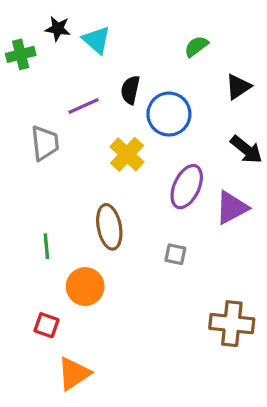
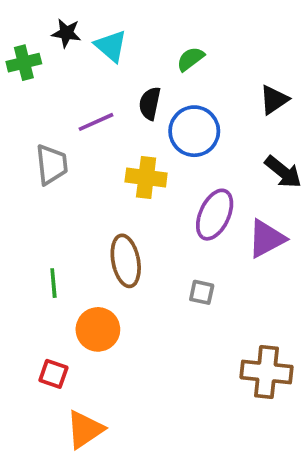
green semicircle: (196, 46) -> (191, 59), moved
yellow cross: (127, 154) -> (146, 177), turned -36

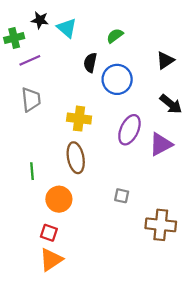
purple line: (96, 122) -> (30, 60), moved
yellow cross: (146, 177) -> (79, 119), moved
gray square: (202, 292) -> (122, 196), moved
red square: (53, 374) -> (49, 233), moved

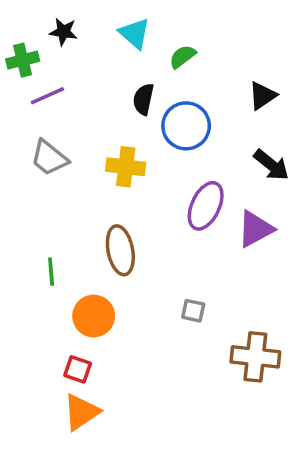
cyan triangle: (67, 28) -> (135, 33), moved
gray trapezoid: (31, 100) -> (49, 158), turned 135
yellow cross: (79, 119) -> (126, 167), moved

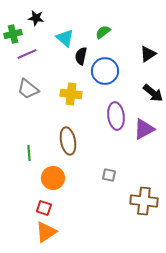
cyan triangle: (135, 33) -> (65, 38), moved
purple ellipse: (206, 206) -> (116, 116), turned -32

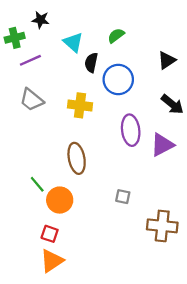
green line: (29, 153) -> (37, 184), moved, turned -35

